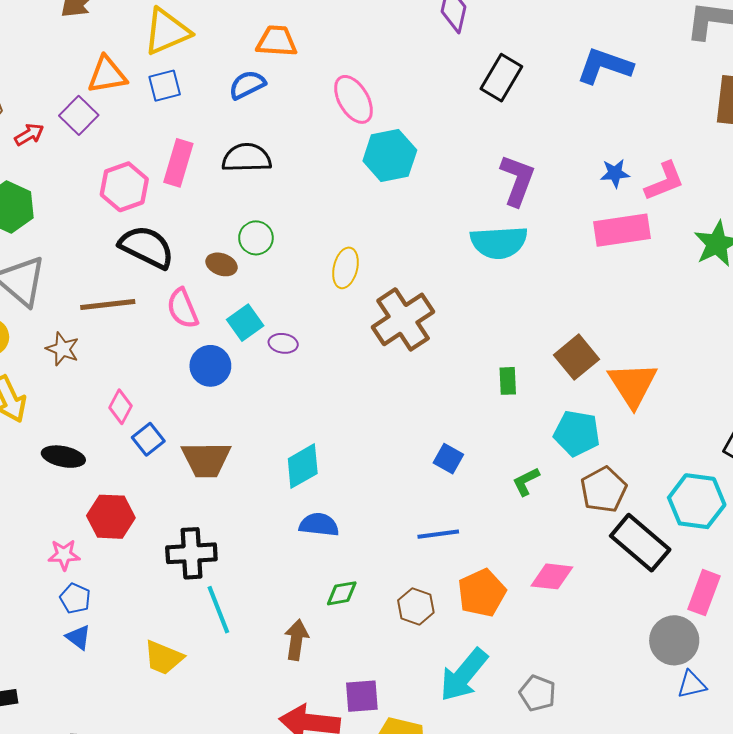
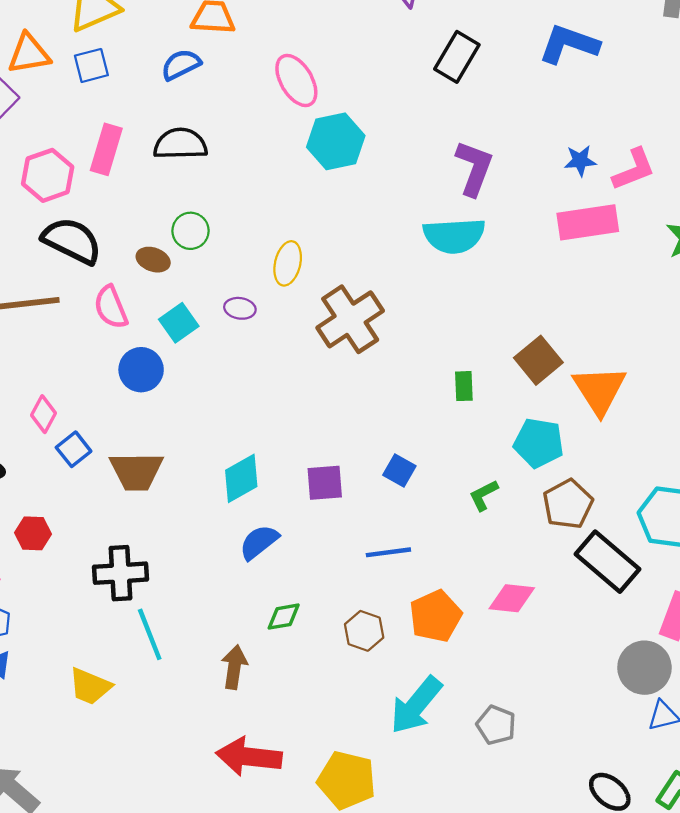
purple ellipse: (283, 343) -> (240, 308), moved
red hexagon: (111, 517) -> (33, 533), size x0.7
blue semicircle: (319, 525) -> (259, 542), turned -45
purple square: (362, 696) -> (325, 483), moved

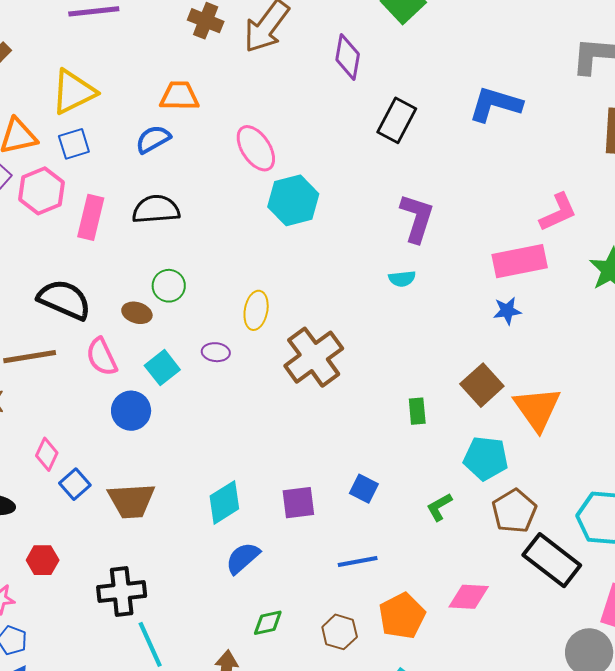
blue star: (580, 161) -> (507, 311), moved
pink hexagon: (48, 175) -> (42, 191), moved
cyan semicircle: (454, 236) -> (402, 279), size x0.5

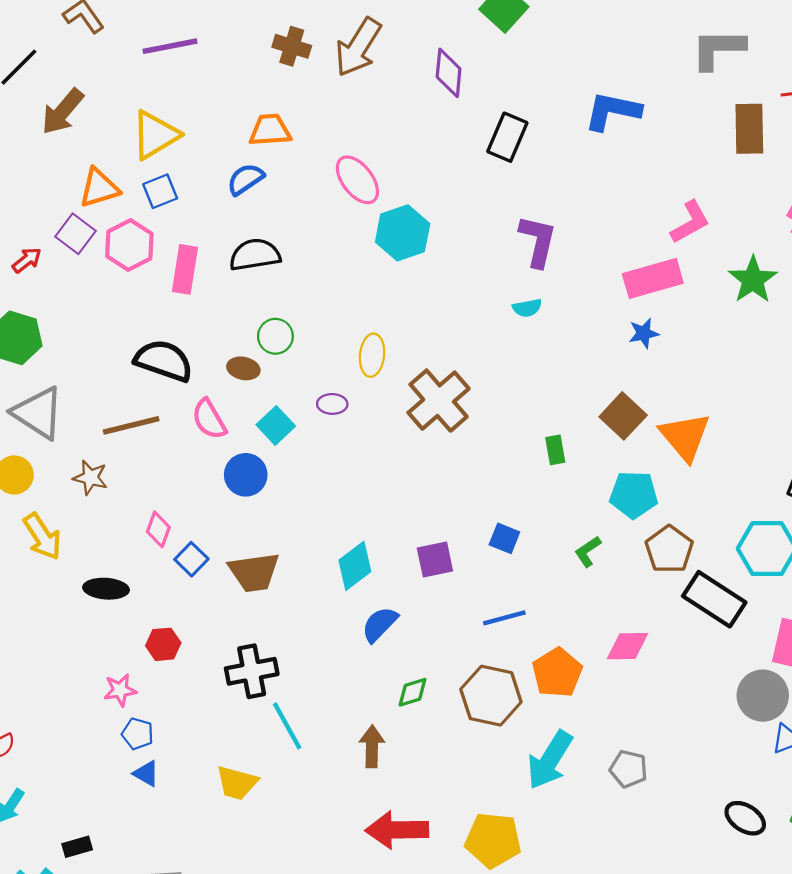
brown hexagon: (340, 632) -> (491, 696), size x1.6

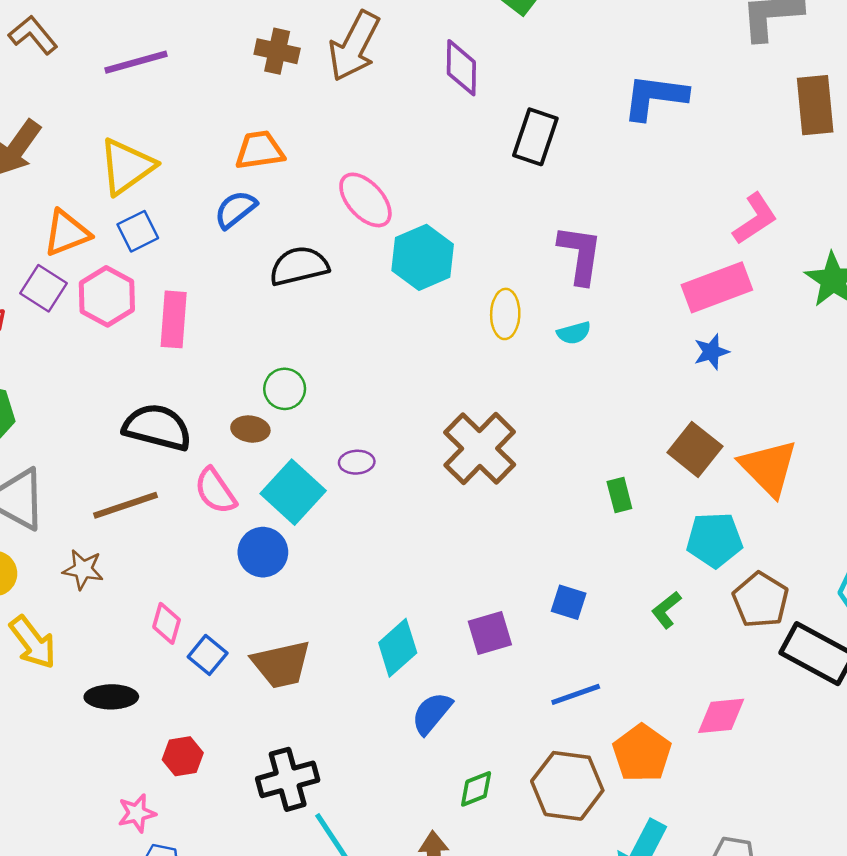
black semicircle: (255, 255) -> (299, 266), moved
yellow ellipse: (372, 355) -> (505, 314), moved
cyan square: (276, 425) -> (293, 492), size x1.4

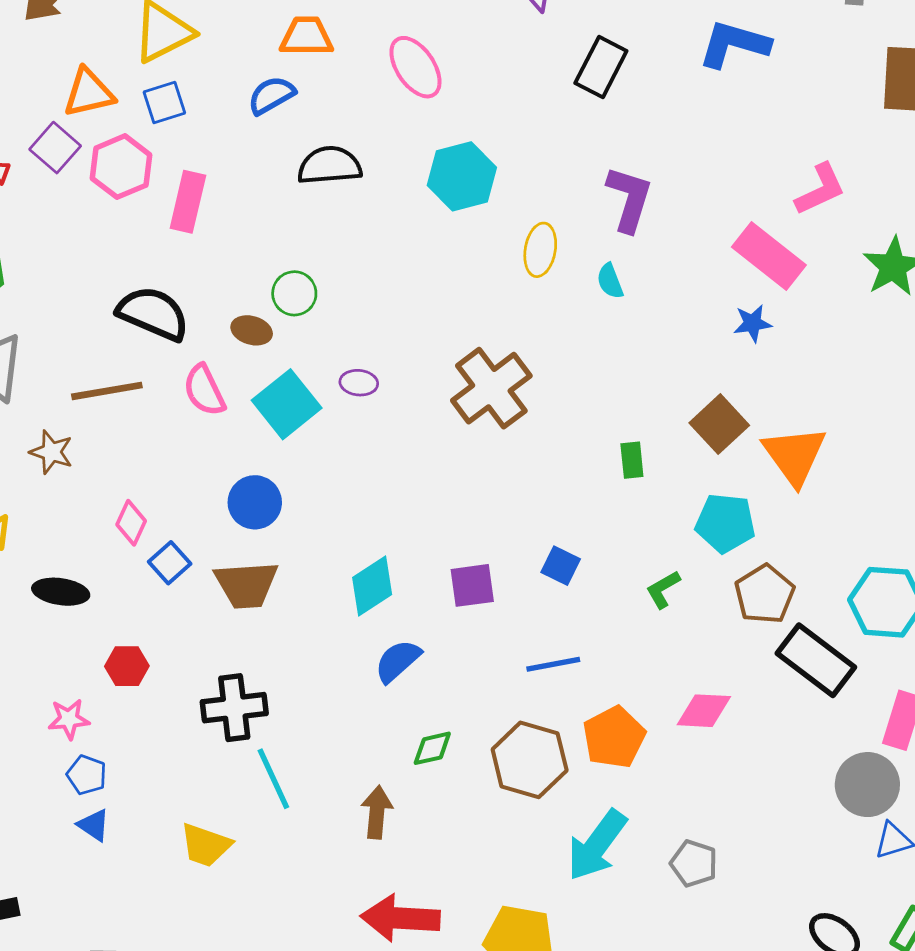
pink ellipse: (365, 200) -> (415, 67), moved
pink rectangle: (717, 287) -> (769, 256), turned 50
cyan semicircle: (574, 333) -> (610, 281), turned 76
blue circle: (263, 552) -> (255, 502), moved

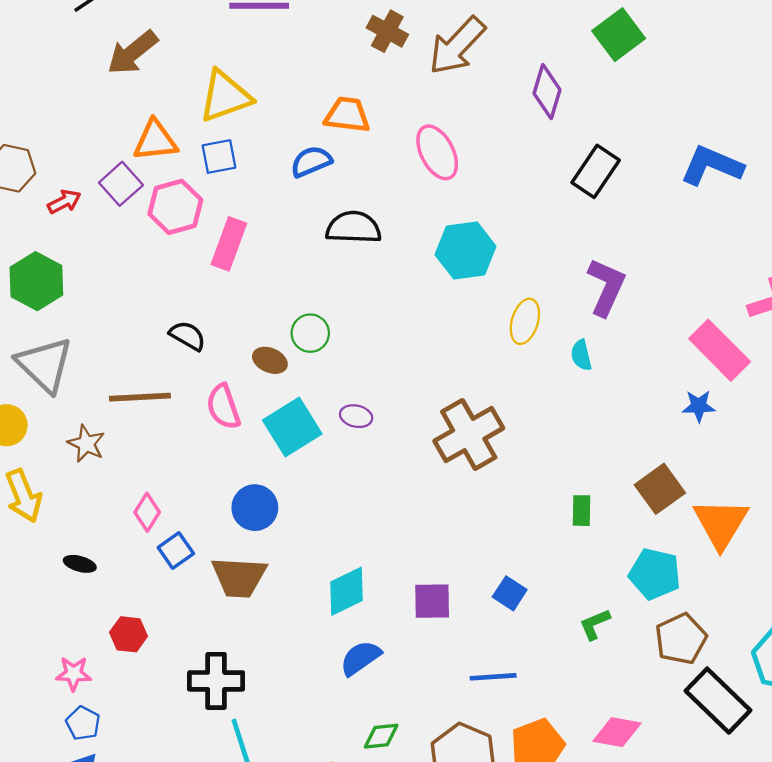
black semicircle: (153, 313) -> (188, 336), size x0.6
black ellipse: (61, 592) -> (80, 564), size x0.7

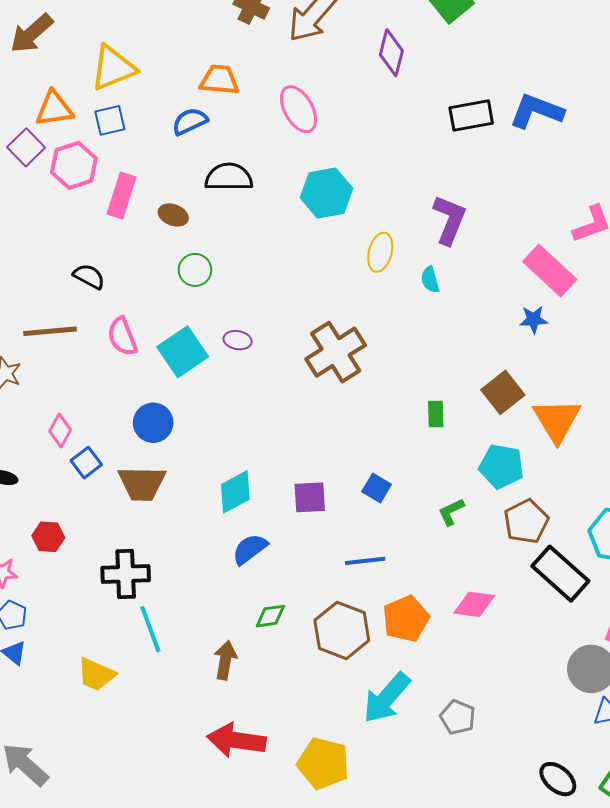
black rectangle: (596, 171) -> (471, 116), moved, turned 48
brown ellipse: (270, 360) -> (173, 215), moved

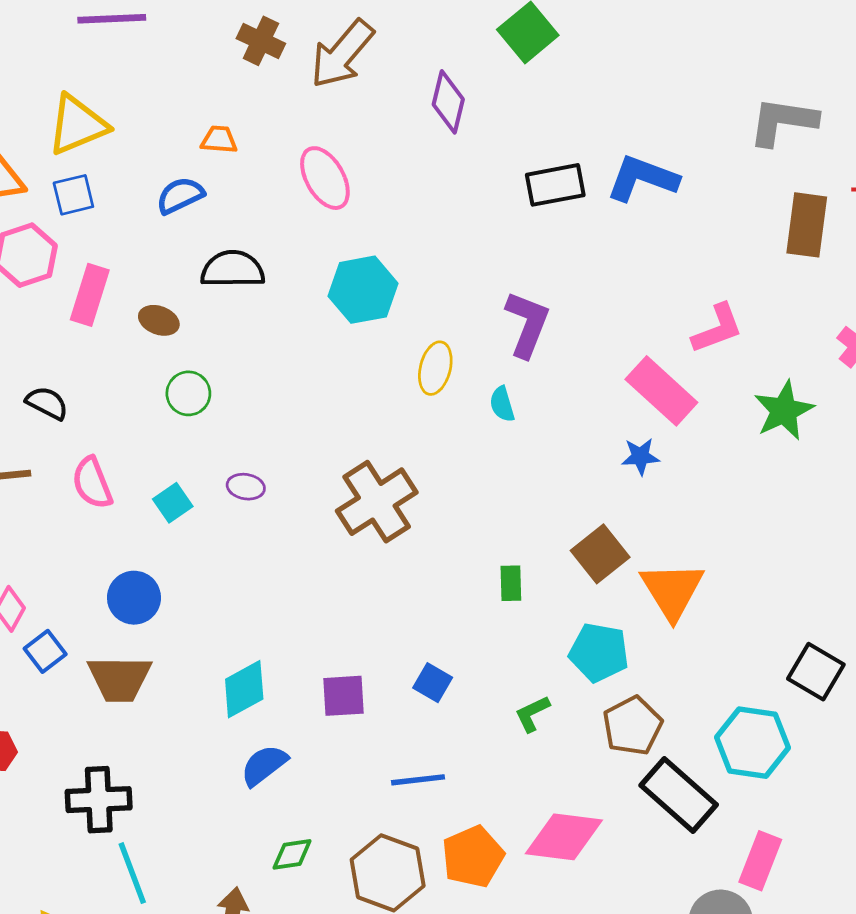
orange trapezoid: (219, 80) -> (219, 140), size x0.7
cyan square: (183, 352) -> (173, 503), size x0.6
pink diamond: (474, 604) -> (564, 837), size x1.4

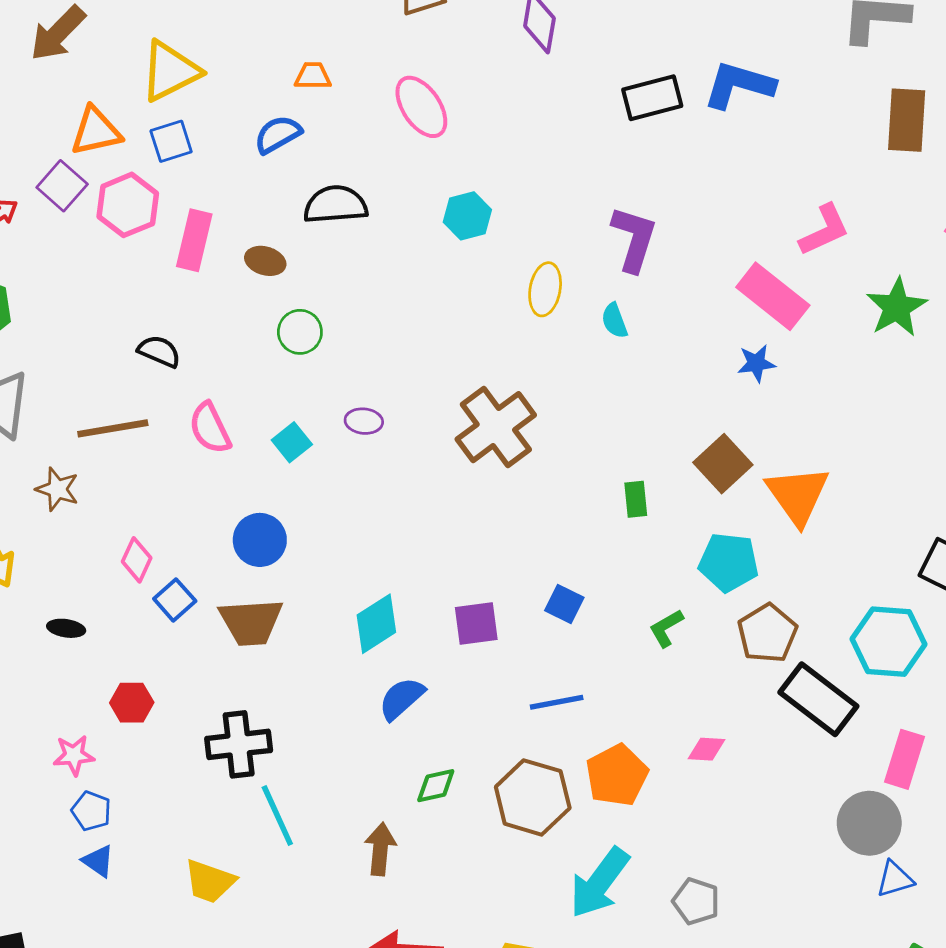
cyan hexagon: (363, 290) -> (467, 216), size x0.7
pink diamond: (564, 837) -> (706, 749), size x0.5

